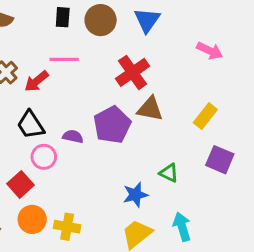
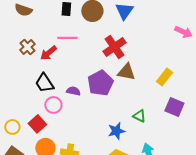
pink arrow: (210, 51) -> (183, 32), moved

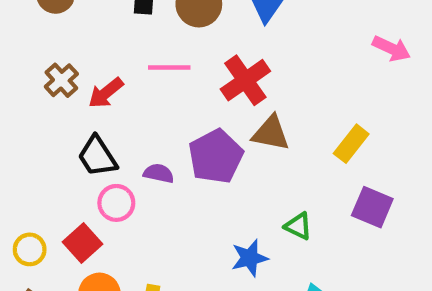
pink line: (67, 38) -> (169, 68), moved

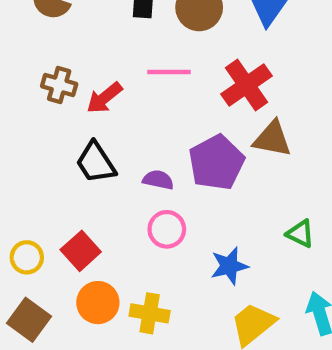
brown cross: (61, 80) -> (59, 85), turned -32
pink circle: (116, 203) -> (167, 229), moved
blue star: (250, 258) -> (229, 266), moved

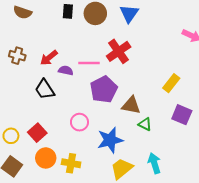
pink line: (169, 72) -> (89, 63), moved
brown cross: (59, 85) -> (17, 56), moved
brown triangle: (272, 139) -> (131, 105), moved
purple semicircle: (158, 180) -> (66, 70), moved
blue star: (229, 266) -> (110, 140), size x1.4

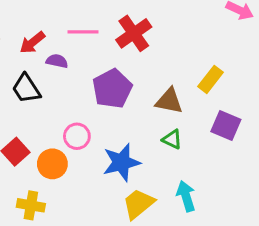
pink line: (89, 63) -> (83, 32), moved
brown triangle: (131, 105) -> (169, 101), moved
orange circle: (46, 158) -> (52, 164), moved
yellow cross: (71, 163) -> (31, 205), moved

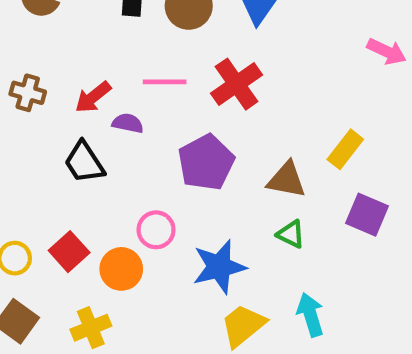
yellow cross: (31, 205) -> (91, 328), turned -32

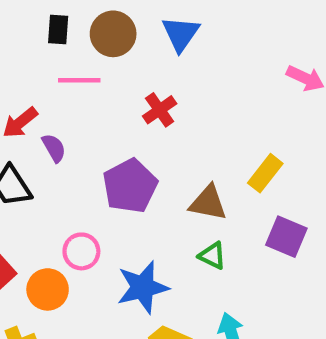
pink line: (165, 82) -> (79, 80), moved
red cross: (237, 84) -> (160, 110), size x0.7
purple semicircle: (128, 123) -> (54, 148), turned 48

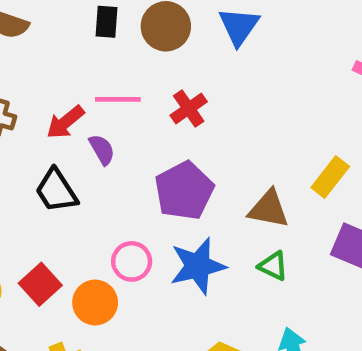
pink line: (79, 80) -> (118, 99), moved
red cross: (160, 110) -> (189, 108), moved
blue star: (143, 287) -> (198, 266), moved

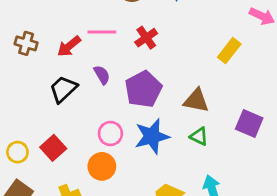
purple semicircle: (102, 150) -> (102, 75), moved
yellow rectangle: (330, 177) -> (229, 51), moved
black trapezoid: (56, 191) -> (63, 89), turned 80
orange circle: (95, 303) -> (102, 166), moved

